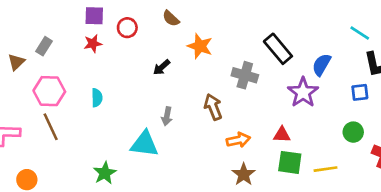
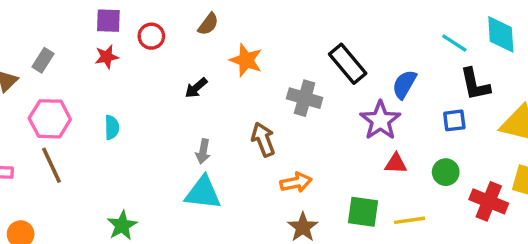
brown semicircle: (171, 18) -> (208, 24), turned -96
red triangle: (282, 135) -> (396, 164), moved
cyan triangle: (144, 144) -> (203, 193), moved

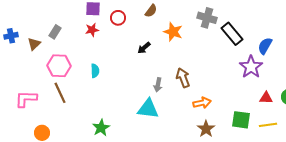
gray cross: (305, 98) -> (207, 18), moved
gray arrow: (203, 151) -> (158, 85), moved
red triangle: (396, 164) -> (266, 98), moved

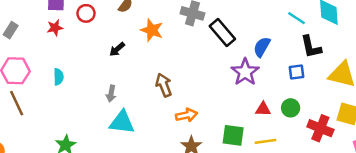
gray arrow: (158, 85) -> (111, 94), moved

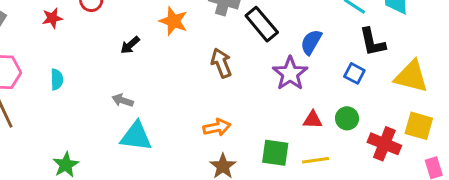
blue square: (297, 72) -> (354, 73), turned 35
brown arrow: (164, 85) -> (221, 63), moved
gray arrow: (111, 94) -> (123, 100), turned 98

